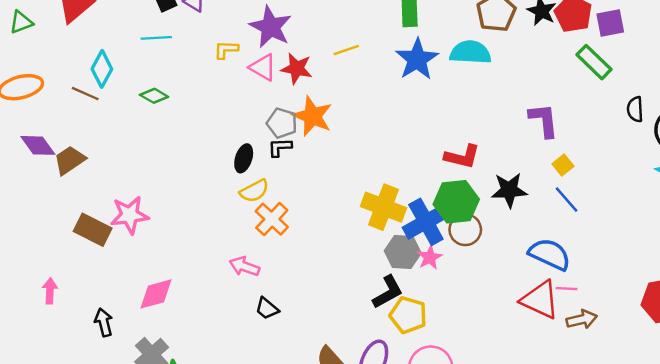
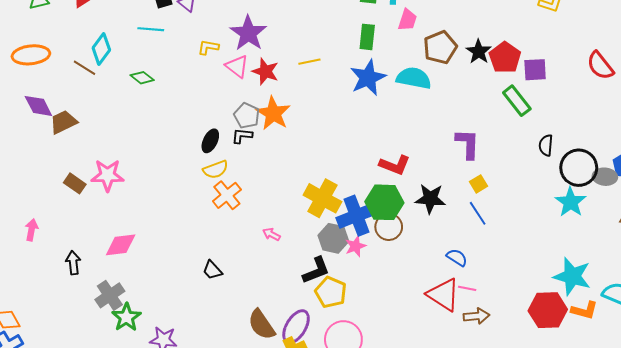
brown rectangle: (93, 230) -> (75, 183), size x0.7
blue semicircle: (550, 254) -> (457, 257), size x0.6
pink arrow: (244, 266) -> (271, 234), moved, size x0.7

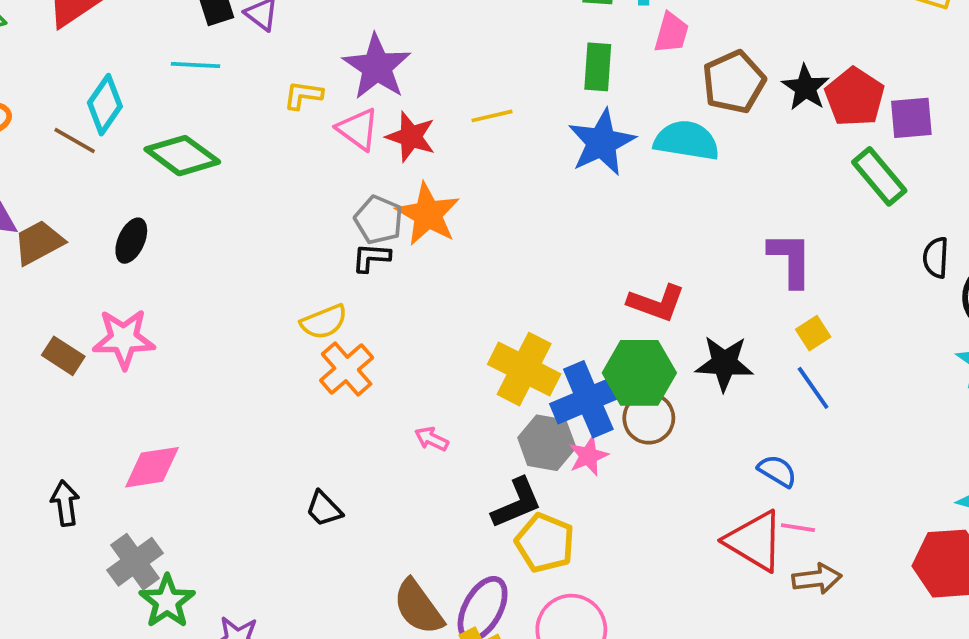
green diamond: (142, 78) -> (182, 156), size x1.6
black ellipse: (210, 141) -> (131, 241), moved

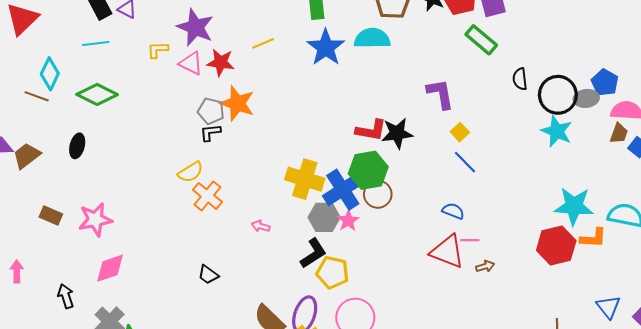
pink star: (124, 339) -> (95, 220), moved
black star: (724, 363) -> (397, 133), moved
brown arrow: (817, 579) -> (485, 266), size x0.7

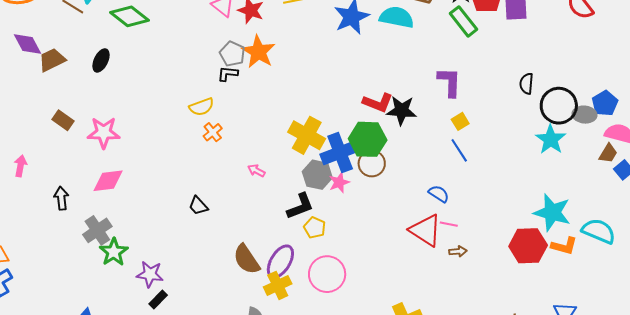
green rectangle: (481, 40) -> (464, 21), moved
orange cross: (207, 196) -> (213, 132), size x0.7
yellow pentagon: (333, 272) -> (315, 228), size x0.7

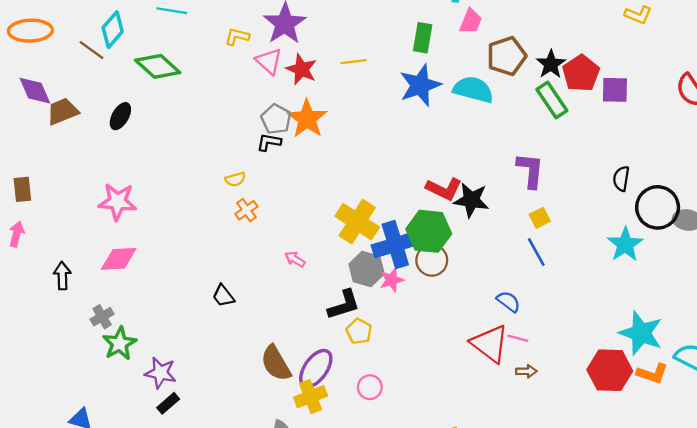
yellow semicircle: (202, 107) -> (235, 179), size x0.7
brown rectangle: (63, 120) -> (22, 189), moved, turned 45
cyan star: (551, 139) -> (625, 245), moved
gray cross: (97, 230) -> (102, 317), size x0.7
pink circle: (327, 274) -> (370, 387), size x0.6

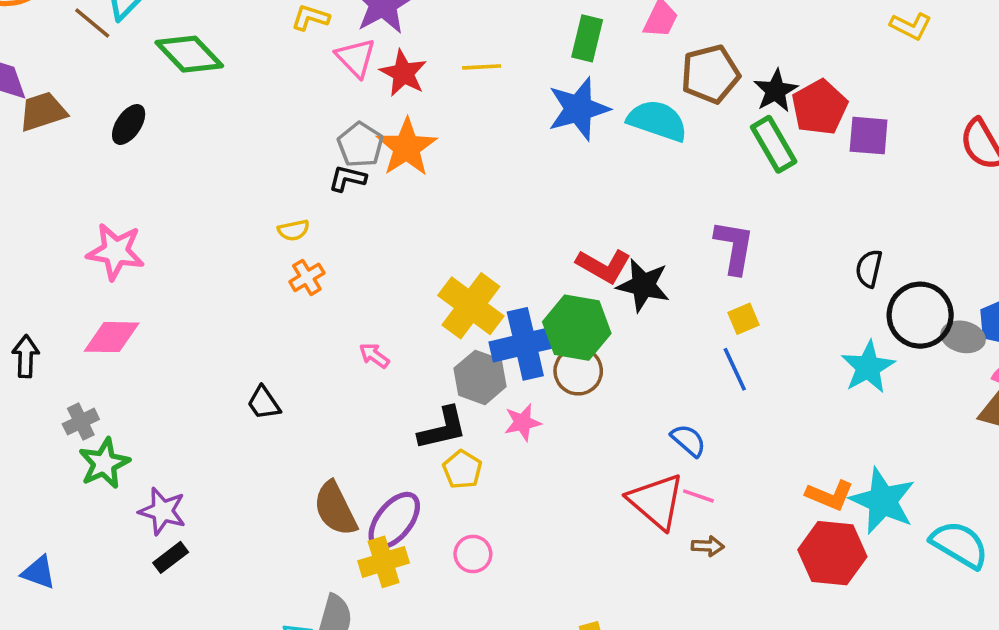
pink star: (392, 280) -> (523, 422), moved
orange L-shape: (652, 374) -> (830, 495), moved

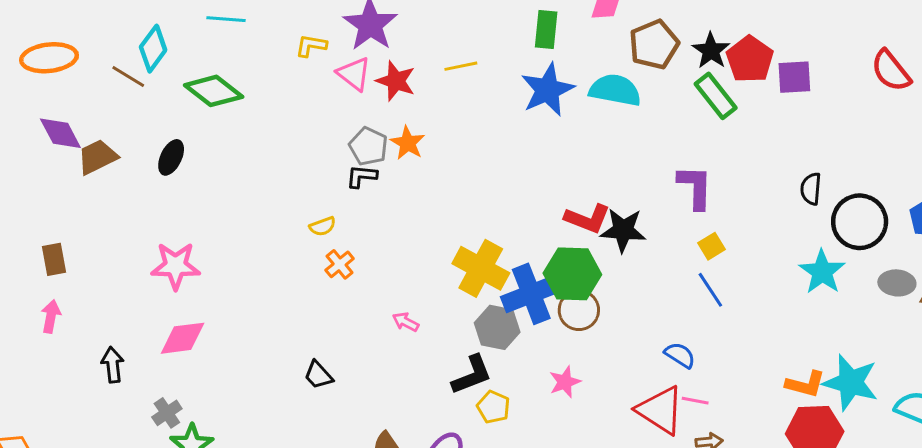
orange star: (407, 147) -> (408, 143), size x0.7
gray ellipse: (963, 337) -> (897, 283), moved
pink star: (523, 422) -> (565, 382), moved

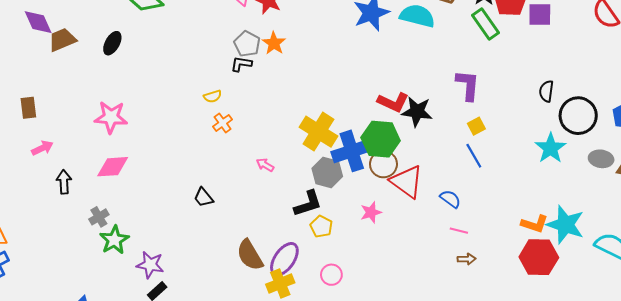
pink arrow: (51, 316) -> (42, 148), moved, turned 50
red triangle: (660, 410) -> (407, 182), moved

